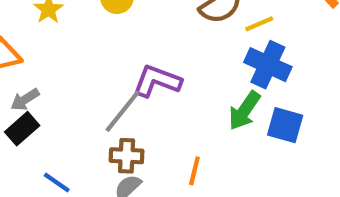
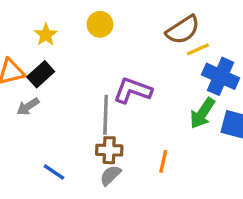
yellow line: (259, 24) -> (198, 49), moved
gray line: (123, 111) -> (106, 115), turned -36
black rectangle: (22, 129) -> (41, 74), moved

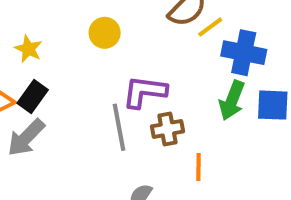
yellow circle: (100, 24) -> (105, 33), moved
gray arrow: (28, 107) -> (26, 138), size x1.5
brown cross: (109, 150) -> (167, 129), moved

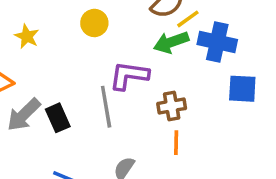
black rectangle: (33, 97) -> (58, 118), moved, turned -60
green arrow: (232, 100) -> (171, 42), moved, turned 48
brown cross: (167, 129) -> (172, 106), moved

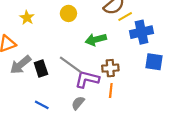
green arrow: (171, 42) -> (96, 40), moved
blue cross: (217, 42) -> (142, 32), turned -30
purple L-shape: (129, 76) -> (87, 79), moved
gray line: (106, 107) -> (71, 65), turned -50

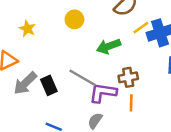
yellow line: (125, 16) -> (141, 28), moved

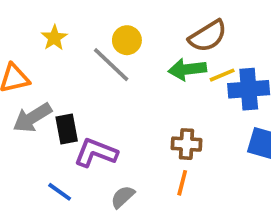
green arrow: (108, 46) -> (187, 69), moved
gray line: (83, 78) -> (111, 65), moved
purple L-shape: (103, 93) -> (96, 153), moved

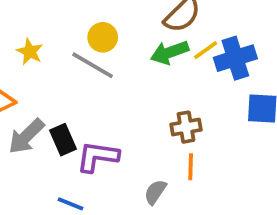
gray semicircle: (123, 197) -> (155, 192), moved

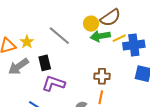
yellow circle: (103, 37) -> (91, 24), moved
yellow star: (30, 52) -> (27, 42), moved
black rectangle: (63, 140) -> (45, 63), moved

